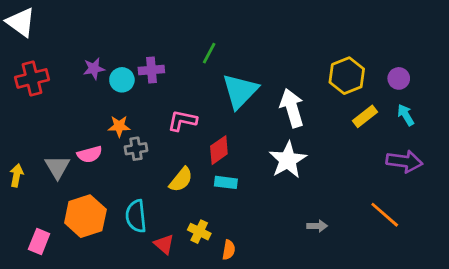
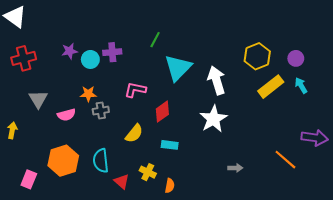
yellow rectangle: (365, 116) -> (271, 87), size x1.4
purple arrow: (404, 161) -> (315, 138), moved
gray triangle: (57, 167) -> (38, 99), moved
cyan rectangle: (226, 182) -> (170, 145), moved

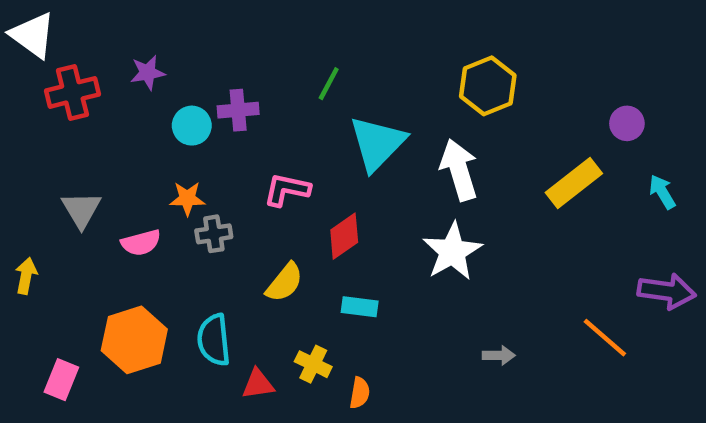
purple star: (70, 51) -> (148, 73), moved
yellow hexagon: (257, 56) -> (488, 86), moved
red cross: (24, 58) -> (72, 92), moved
cyan arrow: (301, 86) -> (662, 192), moved
red triangle: (122, 181) -> (258, 384), turned -49

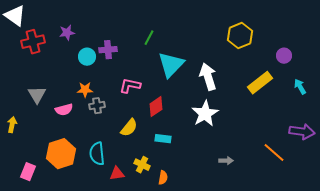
yellow hexagon: (488, 86) -> (240, 36), moved

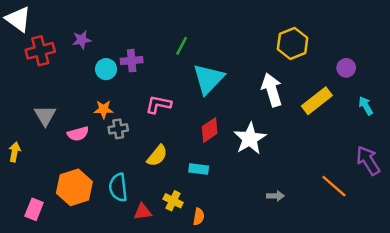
white arrow: (208, 77) -> (272, 90), moved
red diamond: (156, 107) -> (210, 130), moved
purple arrow: (302, 132) -> (368, 161), turned -130

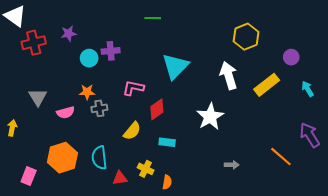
green line: (182, 46) -> (153, 18), moved, turned 63
red diamond: (210, 130) -> (157, 109), moved

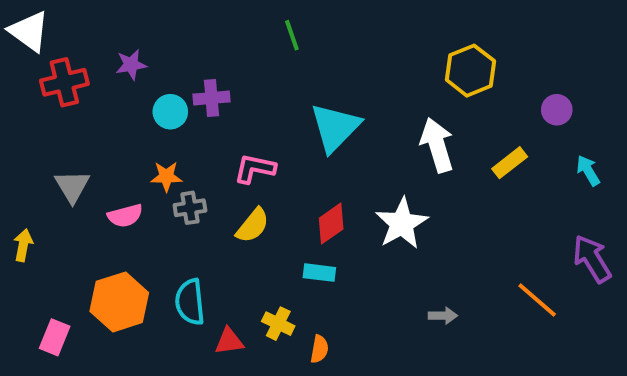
green line: (153, 18) -> (292, 35), turned 70
yellow rectangle: (267, 85) -> (510, 163), size x0.7
red diamond: (157, 109) -> (331, 224), moved
yellow semicircle: (132, 131) -> (253, 225), moved

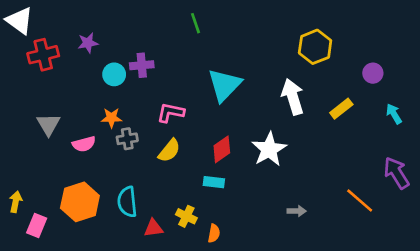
yellow arrow: (23, 245) -> (16, 202), moved

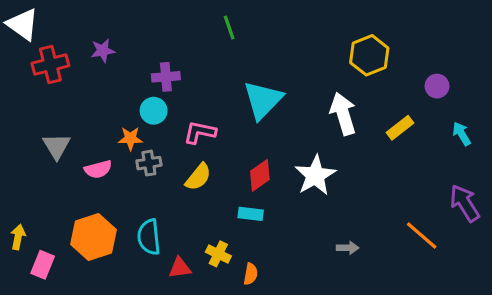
cyan circle: (114, 74) -> (154, 111), moved

